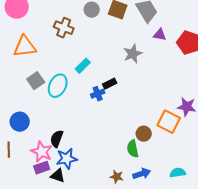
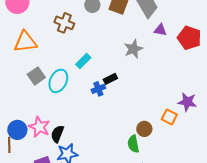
blue circle: (20, 122) -> (17, 130), moved
orange square: (169, 122) -> (169, 117), size x0.7
pink star: (42, 152) -> (39, 127), moved

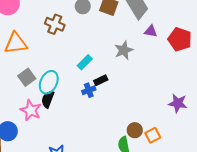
cyan rectangle: (83, 61) -> (85, 62), moved
orange square: (169, 117) -> (153, 135), moved, turned 35
pink star: (39, 127) -> (31, 110), moved
black semicircle: (57, 134) -> (48, 99), moved

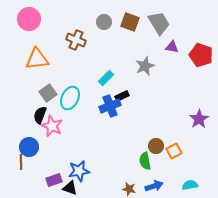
blue cross: (89, 90) -> (110, 106), size x1.5
black semicircle: (48, 99) -> (40, 115), moved
purple star: (178, 103) -> (199, 119), turned 30

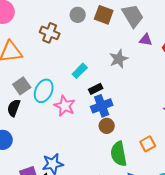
blue cross: (110, 106) -> (102, 106), moved
pink star: (52, 126) -> (65, 106), moved
brown circle: (156, 146) -> (107, 126), moved
green semicircle: (145, 161) -> (119, 154), size x1.4

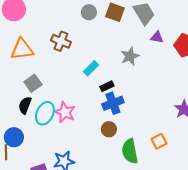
brown cross: (50, 33) -> (61, 41), moved
cyan ellipse: (44, 91) -> (45, 113), moved
pink star: (65, 106) -> (65, 112), moved
brown circle: (107, 126) -> (109, 129), moved

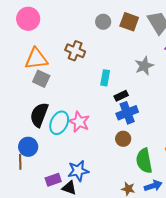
cyan rectangle: (91, 68) -> (105, 78), turned -35
gray square: (33, 83) -> (41, 79), moved, turned -30
black semicircle: (25, 105) -> (39, 115), size x1.4

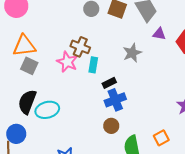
brown cross: (75, 51) -> (80, 47), moved
pink star: (79, 122) -> (67, 62), moved
cyan ellipse: (59, 123) -> (47, 110), turned 50

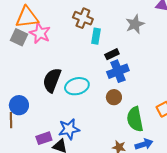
pink star: (67, 62) -> (40, 33), moved
gray square: (29, 66) -> (19, 37), moved
black semicircle: (27, 102) -> (52, 80), moved
cyan ellipse: (47, 110) -> (77, 86), moved

